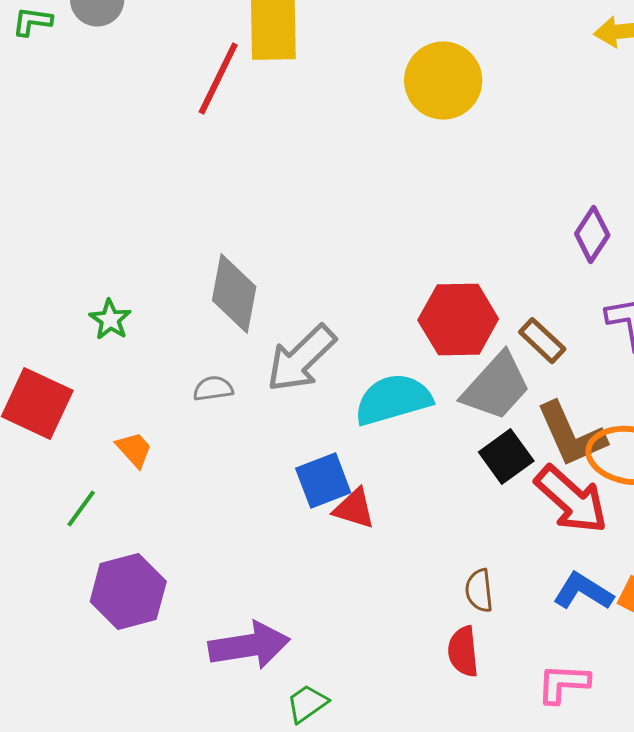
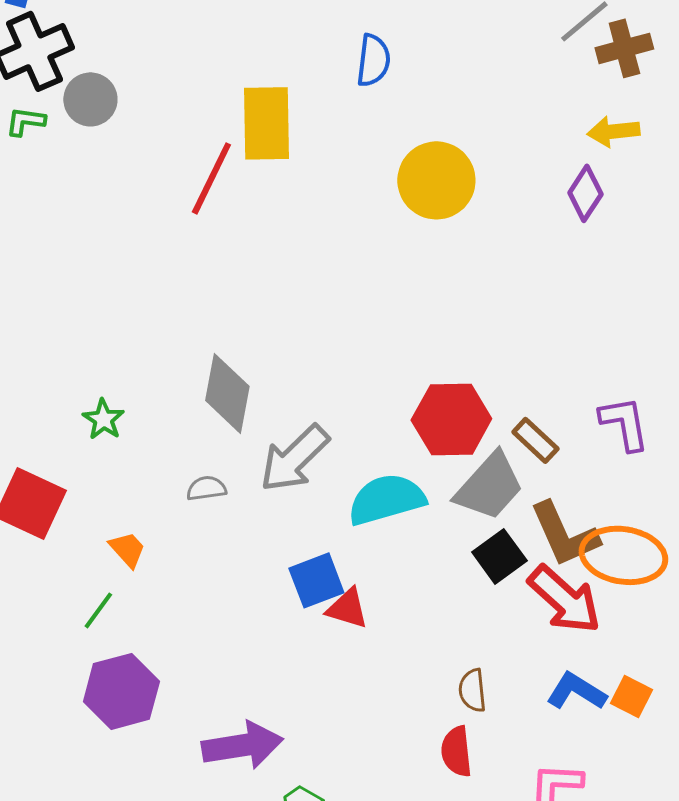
purple diamond: (592, 235) -> (585, 193), moved
green line: (81, 509) -> (98, 610), moved

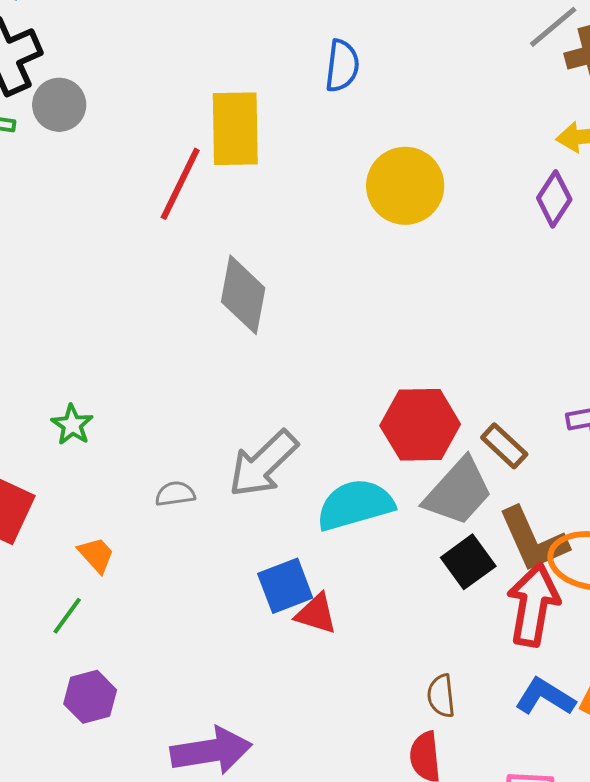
gray diamond: (227, 393) -> (243, 295), moved
red arrow: (564, 599) -> (533, 605), turned -122
purple hexagon: (121, 691) -> (90, 697), size x0.7

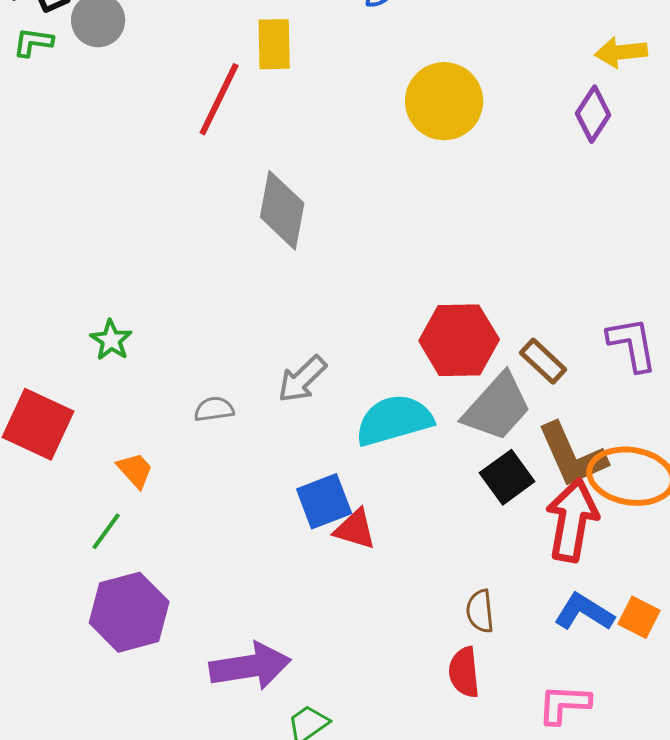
yellow rectangle: (235, 129) -> (274, 44), size x0.7
gray arrow: (263, 464) -> (302, 379), size x0.7
purple hexagon: (90, 697) -> (129, 612), size x1.5

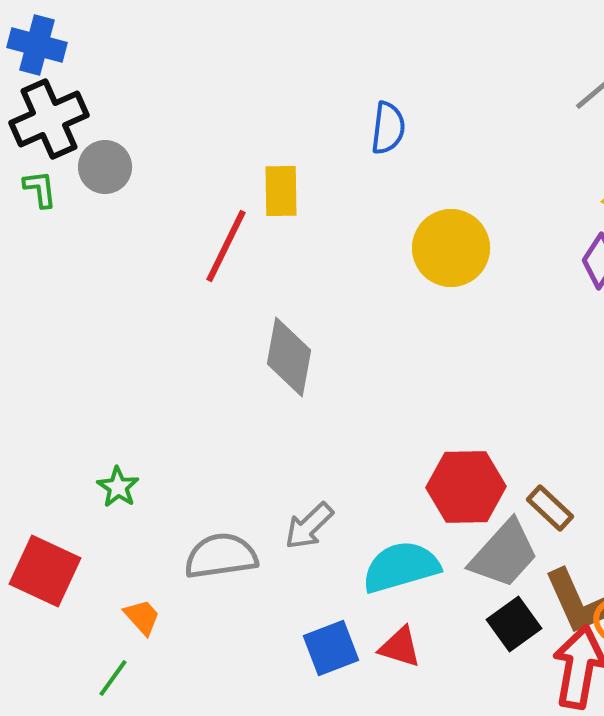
green L-shape: (33, 42) -> (40, 189), turned 75
gray semicircle: (214, 409) -> (221, 556), size x1.8
red triangle: (355, 529) -> (400, 647), moved

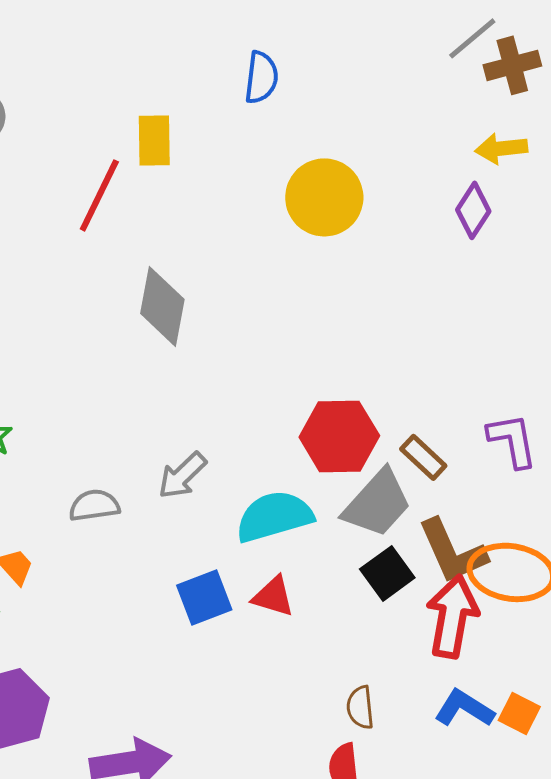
gray semicircle: (221, 556) -> (94, 505), size x0.7

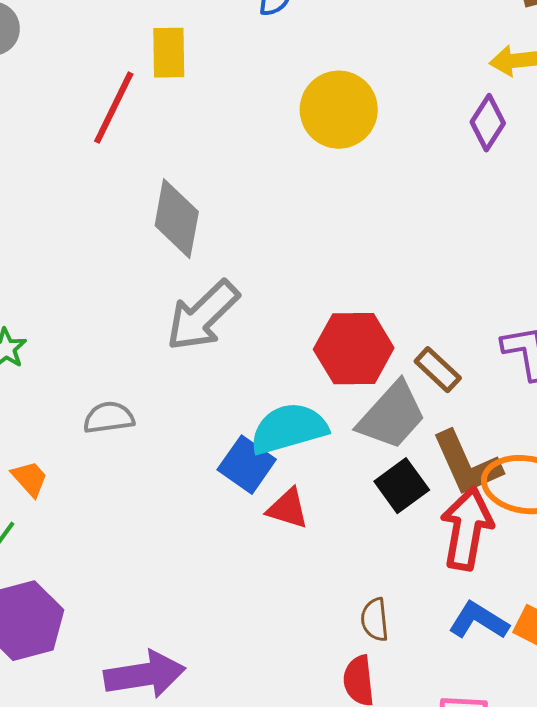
gray arrow: (182, 475) -> (203, 316), moved, size x1.5
blue square: (204, 597) -> (247, 465), moved, turned -34

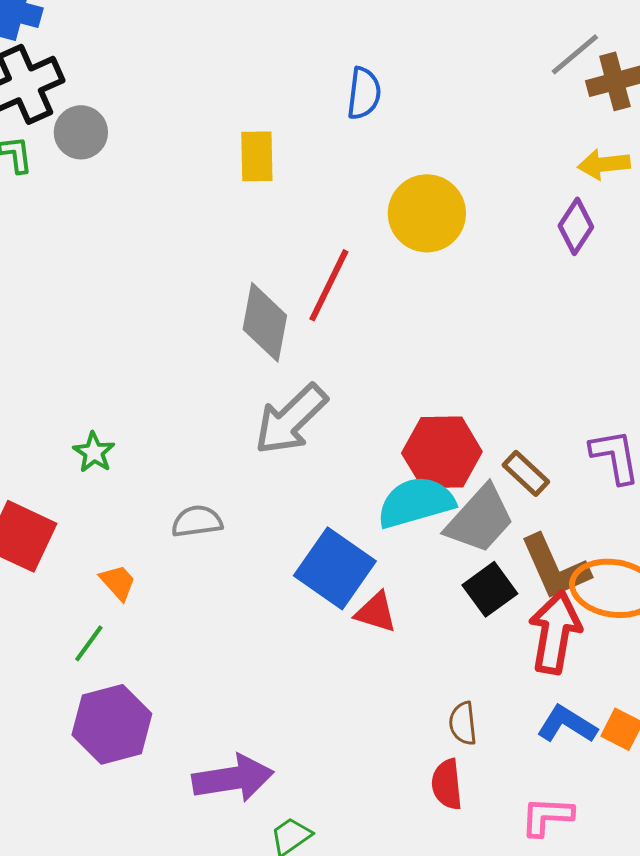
red line: (114, 108) -> (329, 285), moved
cyan semicircle: (289, 429) -> (416, 502), moved
blue square: (247, 465) -> (335, 568), size x1.4

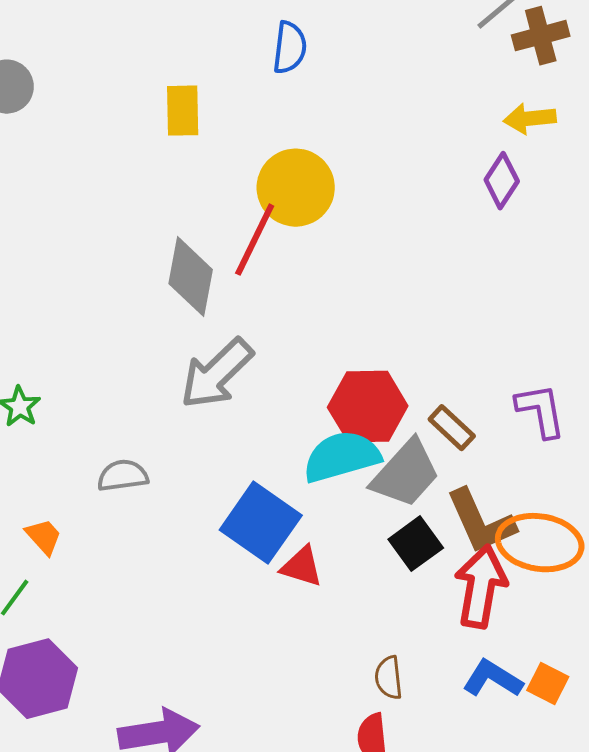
yellow circle: (427, 213) -> (296, 188), moved

